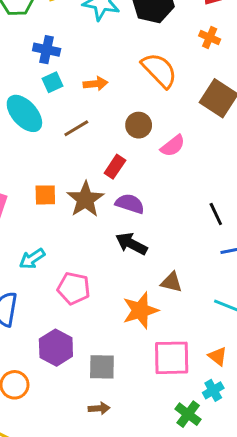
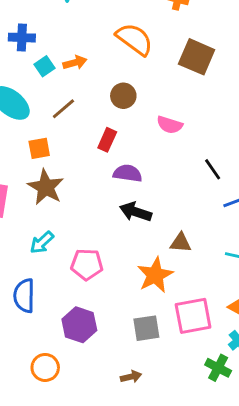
cyan square: (53, 82) -> (44, 66), moved
pink semicircle: (173, 146) -> (170, 125), moved, turned 65
orange square: (45, 195) -> (39, 148), moved
brown star: (85, 199) -> (46, 187), moved
gray square: (102, 367) -> (146, 328), moved

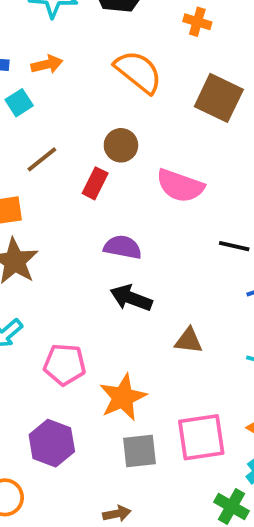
orange arrow: (75, 63) -> (47, 64), moved
pink semicircle: (170, 125) -> (180, 186), size x1.4
red rectangle: (107, 140) -> (95, 183), moved
black line: (213, 169) -> (234, 246), turned -45
orange star: (155, 275) -> (123, 397), moved

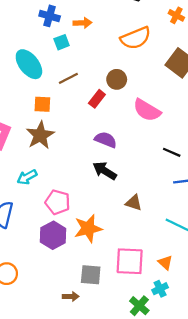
orange semicircle: (138, 72) -> (136, 38), turned 108
purple hexagon: (52, 443) -> (53, 235), moved
gray square: (139, 451) -> (91, 275), moved

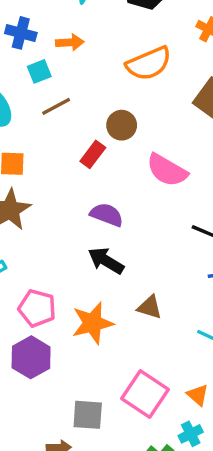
brown line: (68, 78) -> (56, 106), moved
orange star: (88, 228) -> (93, 323), moved
pink square: (130, 261) -> (145, 394), turned 32

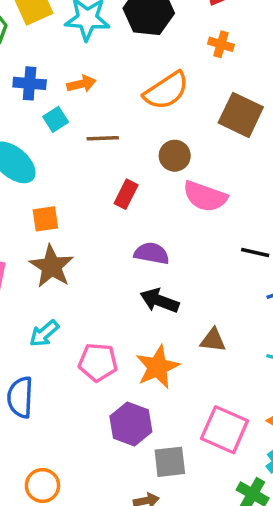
brown line: (56, 106) -> (103, 138), moved, turned 36
brown circle: (122, 125) -> (175, 156), moved
purple hexagon: (31, 357) -> (131, 424), moved

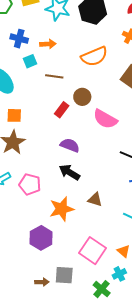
brown circle: (175, 156) -> (82, 97), moved
pink pentagon: (98, 362) -> (30, 184), moved
gray square: (170, 462) -> (64, 275), moved

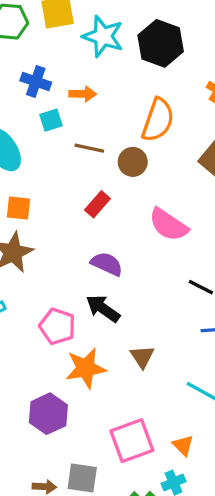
orange semicircle: (94, 56) -> (158, 120), turned -52
brown circle: (82, 97) -> (133, 162), moved
pink pentagon: (30, 184) -> (57, 326), moved
brown triangle: (95, 200) -> (142, 357), turned 35
pink square: (93, 251) -> (132, 441), turned 32

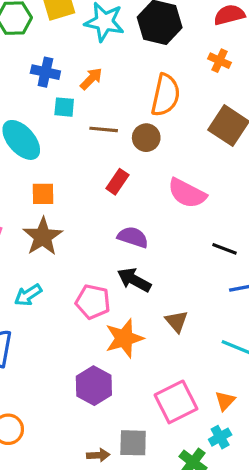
orange arrow: (83, 94) -> (91, 79), turned -40
cyan square: (51, 120) -> (64, 107), turned 30
orange triangle: (183, 445) -> (225, 401), turned 35

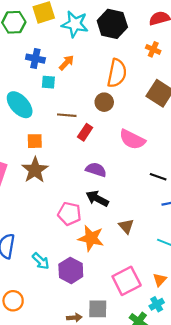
brown line: (104, 129) -> (67, 115), moved
cyan arrow: (28, 295) -> (41, 261), moved, turned -102
orange star: (124, 338) -> (91, 238), turned 30

